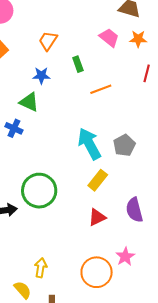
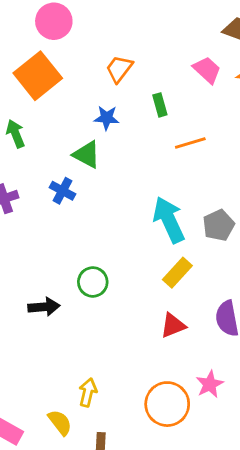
green circle: (39, 191) -> (93, 282), size x0.6

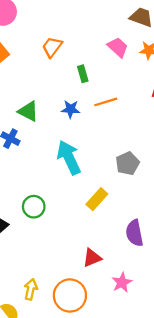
blue star: (107, 118) -> (71, 109), moved
cyan arrow: (169, 220) -> (69, 157), moved
red triangle: (173, 325) -> (92, 258), moved
orange circle: (167, 404) -> (70, 295), moved

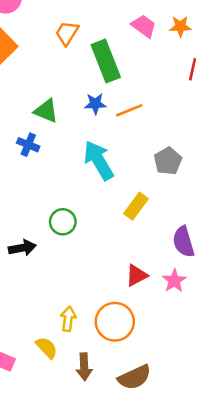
green rectangle: (83, 74) -> (106, 61), size x2.0
orange line: (106, 102) -> (129, 110), moved
pink star: (122, 282) -> (174, 281), moved

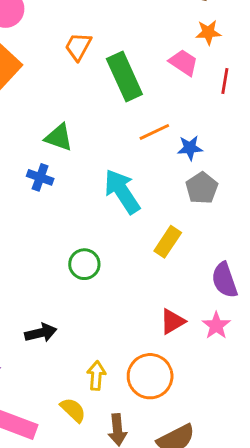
pink trapezoid: (144, 26) -> (183, 62), moved
blue star: (95, 104) -> (190, 148), moved
black arrow: (22, 248) -> (41, 333), moved

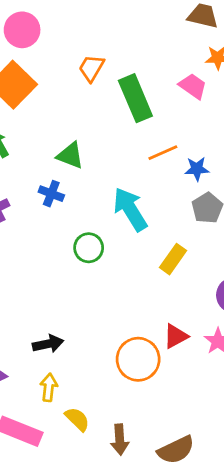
green circle: (84, 264) -> (89, 248), moved
yellow arrow: (96, 376) -> (49, 387), moved
orange circle: (150, 376) -> (138, 359), moved

